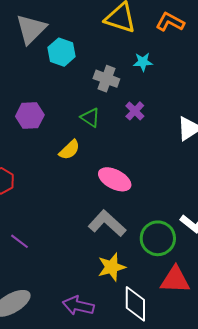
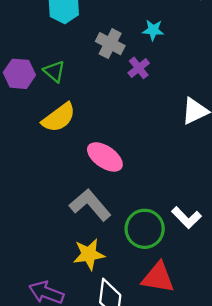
purple cross: (135, 111) -> (139, 68), moved
green triangle: (90, 117) -> (54, 71), moved
yellow semicircle: (69, 150) -> (59, 118), size x1.4

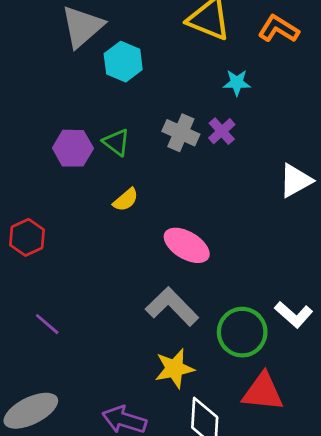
gray cross: (110, 44) -> (181, 133), moved
yellow semicircle: (59, 118) -> (126, 200), size x0.6

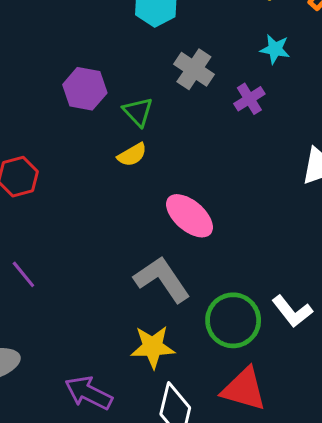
gray cross: (181, 133) -> (194, 69), moved
green triangle: (116, 142) -> (138, 112), moved

